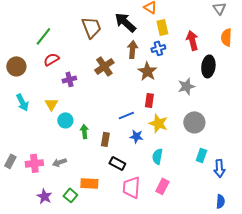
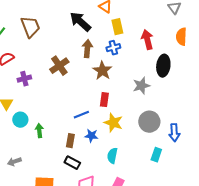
brown trapezoid: (91, 27) -> (30, 27), moved
brown rectangle: (105, 139) -> (70, 141), moved
blue arrow: (219, 168) -> (174, 133), moved

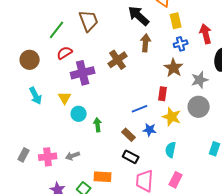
blue cross: (113, 48) -> (181, 44), moved
brown star: (102, 71) -> (174, 68), moved
purple cross: (24, 79) -> (83, 73), size x1.6
gray circle: (149, 122) -> (199, 107), moved
brown rectangle: (70, 141) -> (129, 135), turned -56

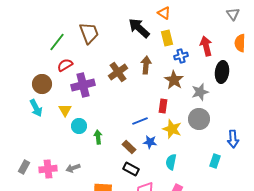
yellow rectangle: (176, 21) -> (167, 38), moved
brown arrow: (146, 43) -> (146, 65), moved
brown circle: (30, 60) -> (42, 84), moved

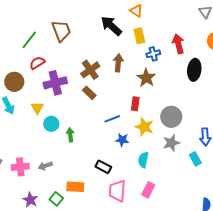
gray star: (200, 92) -> (171, 143), moved
brown rectangle: (129, 147) -> (89, 93), moved
cyan rectangle: (215, 161) -> (195, 159), moved, turned -48

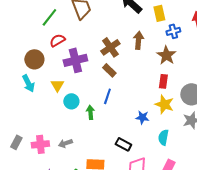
red rectangle: (135, 104) -> (163, 81), moved
blue line: (112, 119) -> (107, 96), moved, turned -49

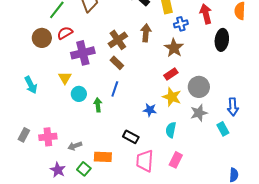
brown circle: (34, 59) -> (42, 38), moved
red rectangle: (163, 81) -> (171, 74), turned 48
cyan arrow: (28, 83) -> (31, 85), moved
gray arrow: (65, 143) -> (75, 146), moved

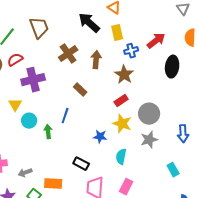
red arrow: (206, 14) -> (156, 41), turned 66
brown cross: (118, 40) -> (68, 54), moved
brown rectangle: (117, 63) -> (80, 90), moved
cyan rectangle: (223, 129) -> (173, 170), moved

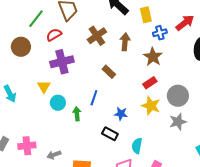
red semicircle: (15, 60) -> (54, 35), moved
blue star: (100, 137) -> (121, 114), moved
cyan semicircle: (121, 157) -> (137, 146), moved
black rectangle: (81, 164) -> (110, 134), moved

